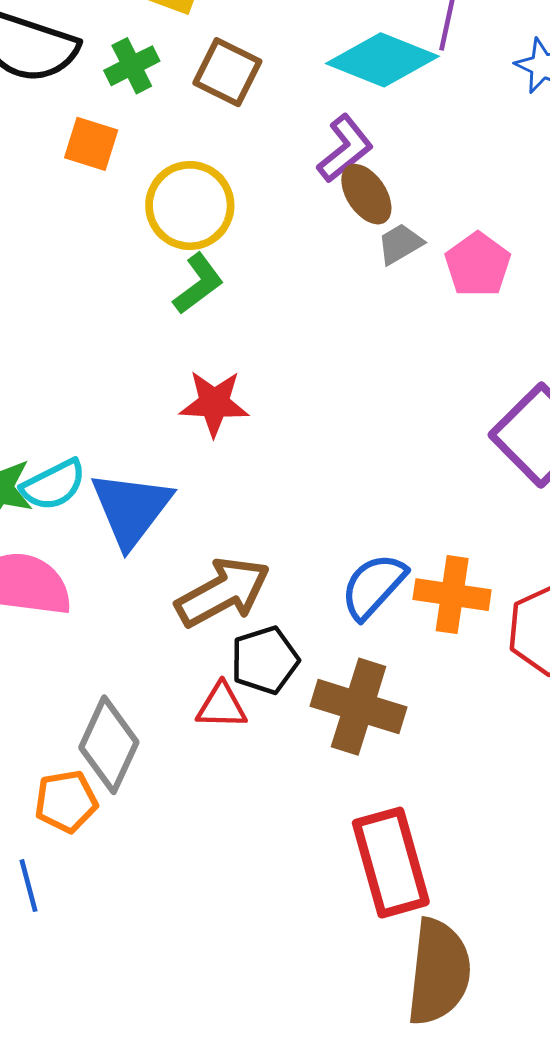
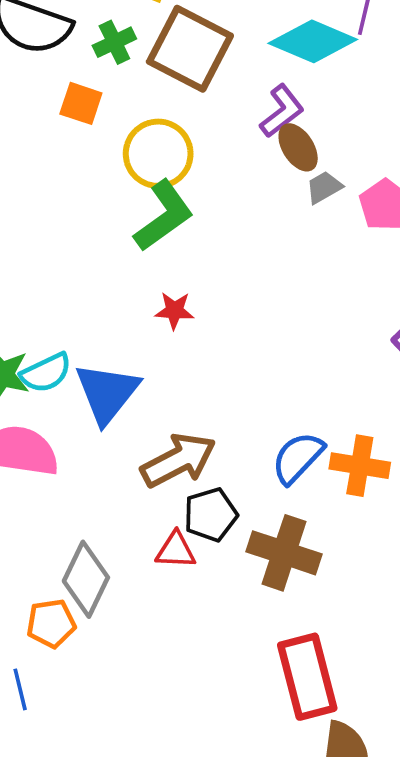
brown square: (227, 72) -> (190, 49), size x1.6
green L-shape: (198, 284) -> (164, 216), size x1.5
red star: (214, 403) -> (174, 311), size x0.7

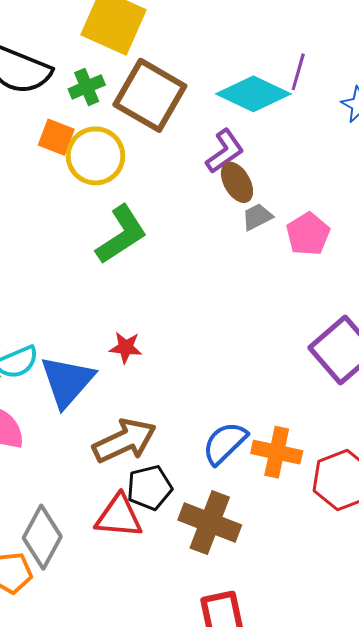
yellow circle: (158, 154) -> (96, 156), moved
red star: (174, 311) -> (126, 347), moved
red triangle: (176, 550) -> (119, 516), size x1.4

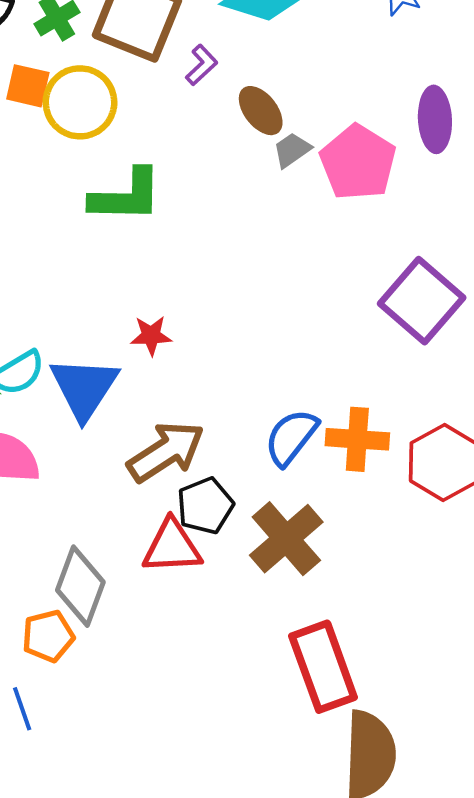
purple L-shape: (225, 151) -> (202, 65), moved, size x0.7
pink pentagon: (308, 234) -> (358, 162), size x1.4
green L-shape: (121, 235) -> (126, 196), turned 42
brown cross: (210, 523) -> (286, 539), turned 36

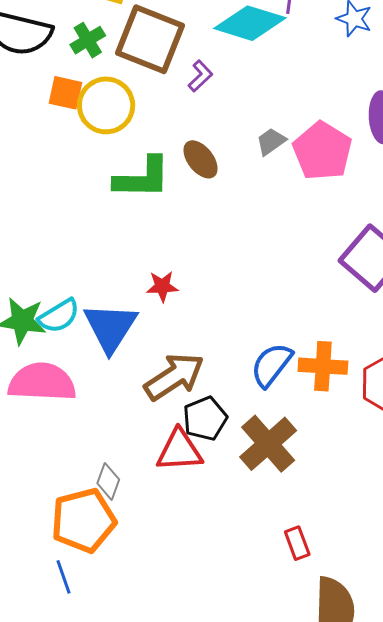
brown ellipse: (261, 111) -> (201, 159), moved
gray diamond: (80, 586) -> (108, 481), size x0.6
orange pentagon: (48, 636) -> (83, 520), size x1.6
red rectangle: (323, 667) -> (297, 543), size x0.5

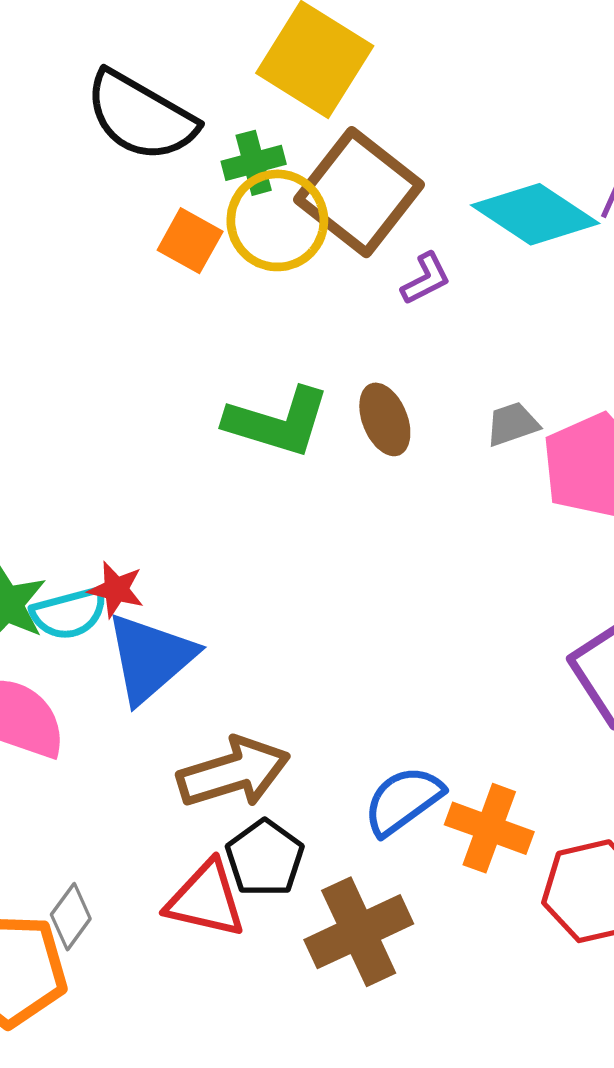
yellow circle: (106, 105) -> (277, 220), moved
red star: (162, 286) -> (116, 590), moved
black pentagon: (205, 418) -> (265, 858), turned -30

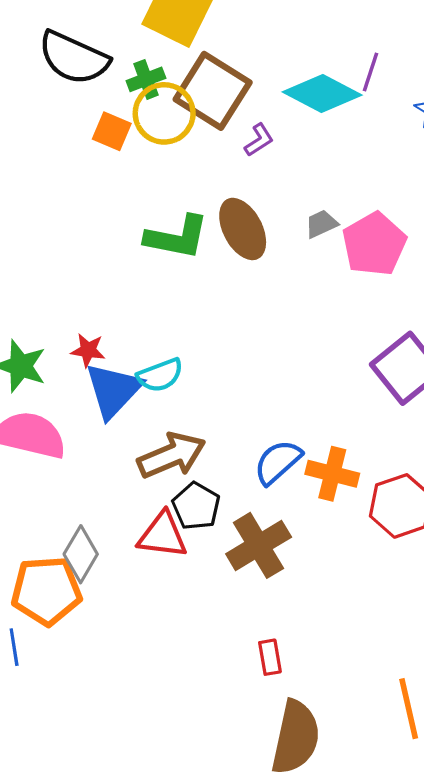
brown ellipse: (385, 419) -> (243, 229), size x1.4
cyan semicircle: (69, 613) -> (160, 375), moved
gray diamond: (71, 917) -> (81, 554), size x1.4

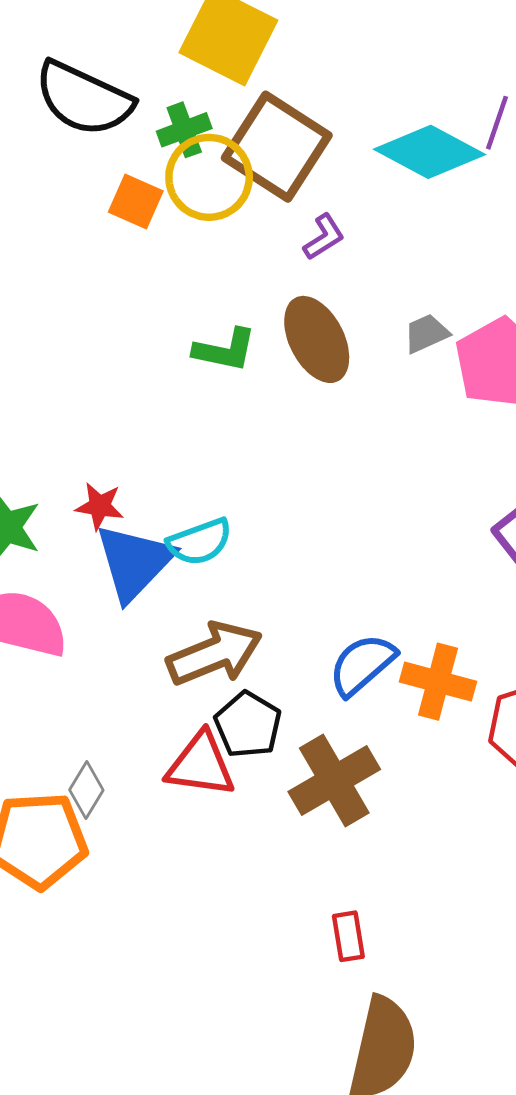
purple L-shape: (259, 140) -> (324, 237), moved
green L-shape: (177, 237) -> (225, 350), size x0.7
gray diamond: (81, 554) -> (86, 790), size x0.7

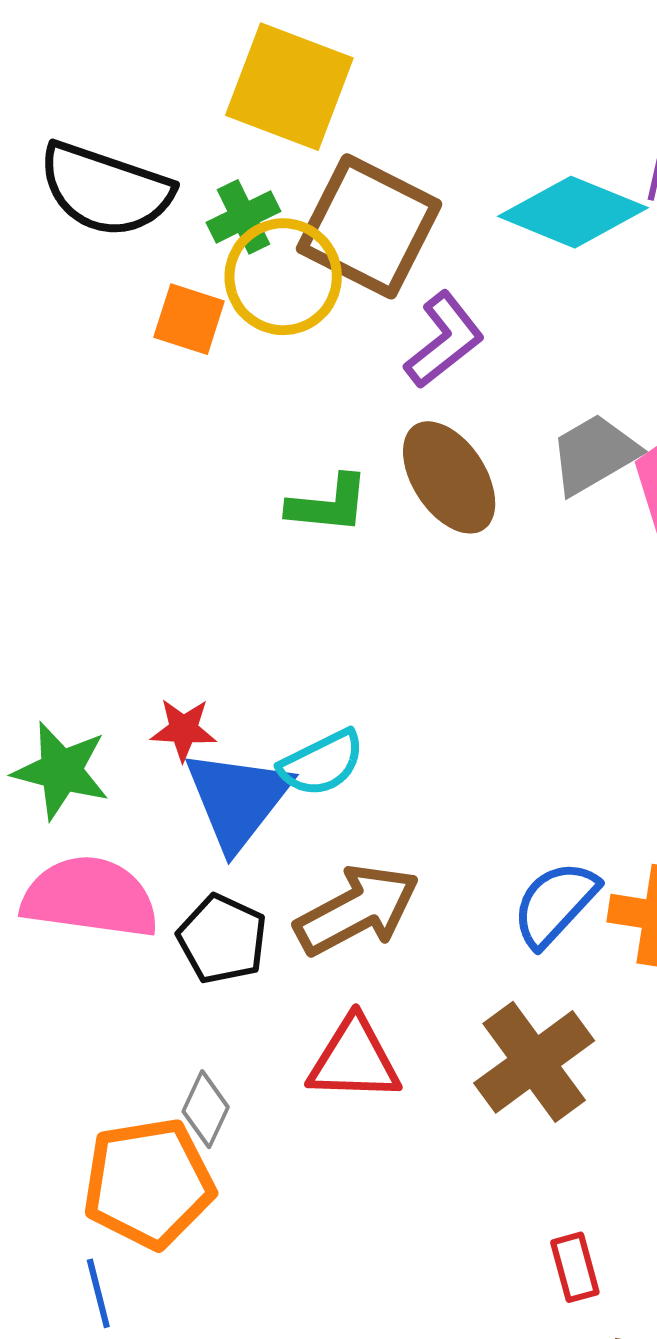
purple L-shape: (324, 237) -> (444, 340), size x1.5
gray trapezoid: (426, 334) -> (594, 454), size x1.5
black pentagon: (248, 725) -> (222, 939), moved

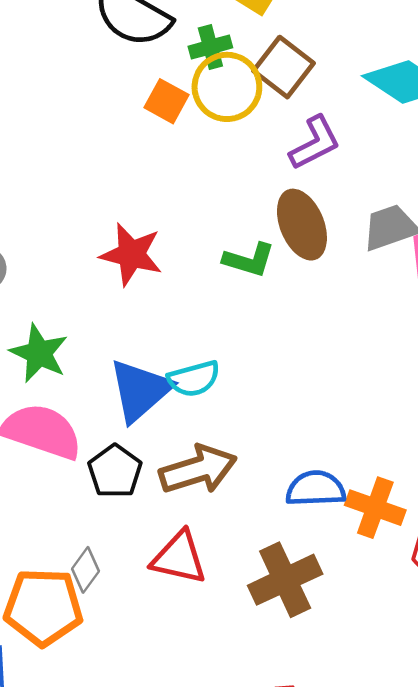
brown square: (369, 226) -> (283, 67), size x0.7
green L-shape: (328, 504) -> (249, 260), moved
red star: (183, 730) -> (131, 254), moved, size x1.6
blue semicircle: (555, 904) -> (316, 489), turned 34

